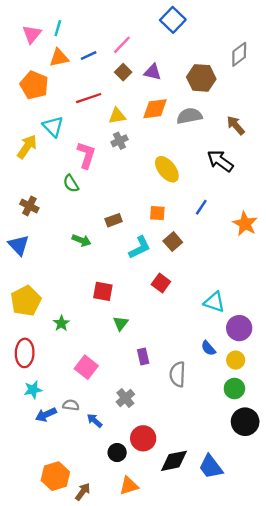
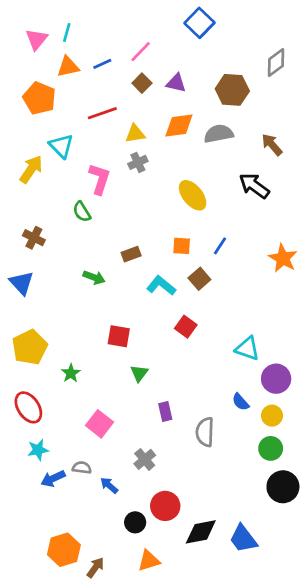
blue line: (201, 207) -> (220, 246), moved
cyan L-shape: (140, 247) -> (161, 286), turned -115
red ellipse: (25, 353) -> (28, 407), turned -36

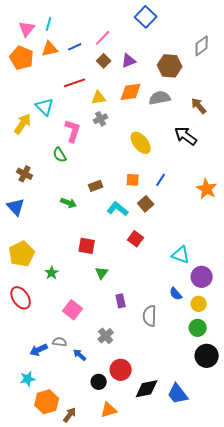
purple triangle: (176, 83) -> (129, 61), turned -35
orange pentagon: (39, 98) -> (22, 58), moved
cyan star: (38, 450) -> (28, 379), moved

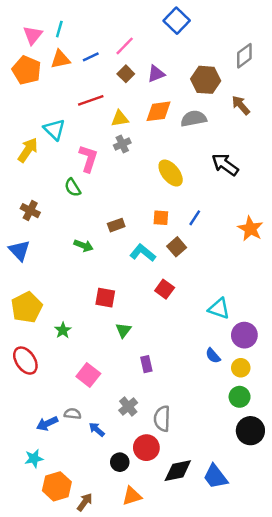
brown arrow: (199, 106) -> (241, 105), moved
gray semicircle: (150, 316) -> (162, 419), moved

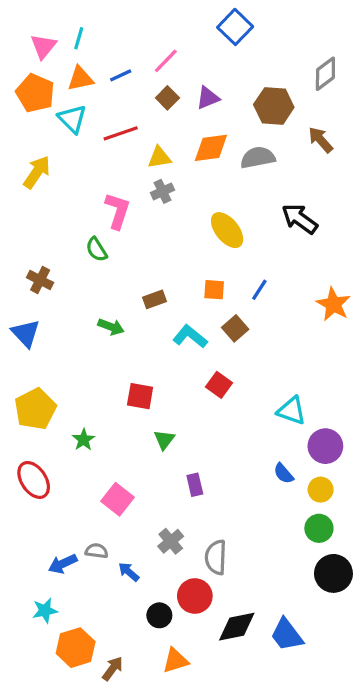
cyan triangle: (54, 129) -> (72, 119), moved
yellow arrow: (28, 150) -> (37, 172), moved

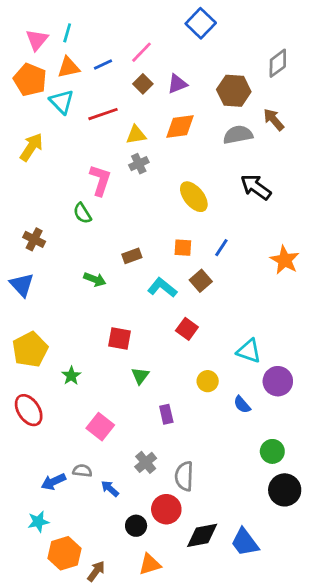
gray semicircle: (258, 158) -> (238, 135), moved
yellow circle: (321, 490) -> (208, 381), moved

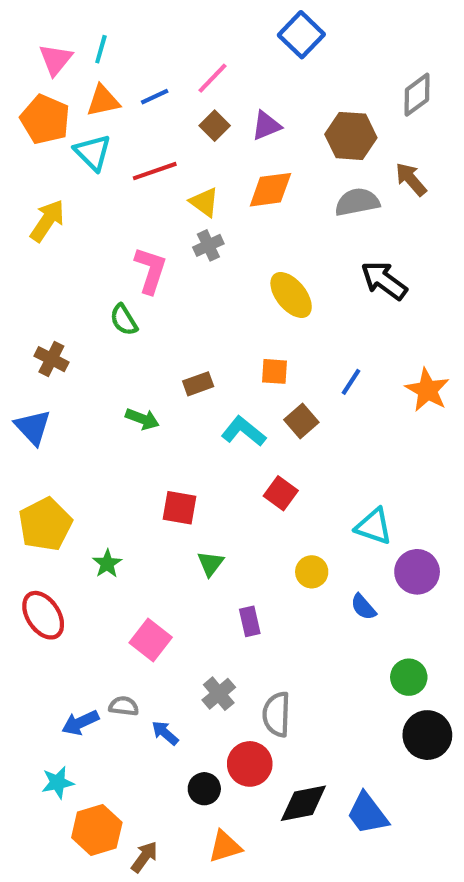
yellow triangle: (136, 135) -> (204, 202), turned 45
blue line: (221, 248) -> (351, 382), moved

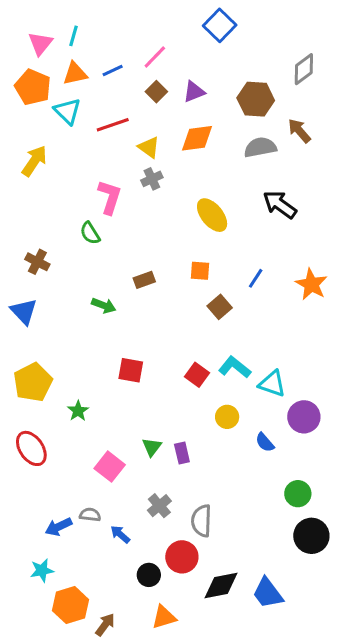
cyan L-shape: (244, 431) -> (235, 367), moved
red square: (281, 493) -> (197, 375), moved
green triangle: (210, 564) -> (152, 447), moved

